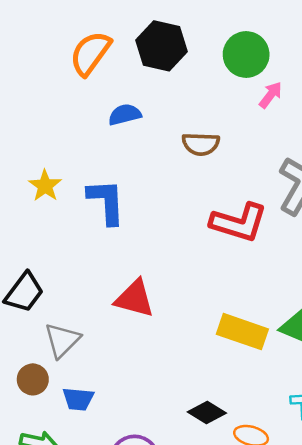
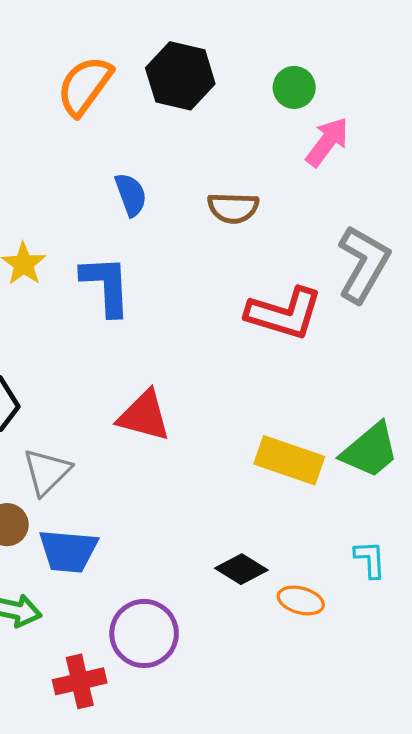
green circle: (246, 54) -> (294, 87), size x0.7
pink arrow: (271, 95) -> (327, 142), size x1.4
blue semicircle: (125, 115) -> (131, 195), moved, turned 84
blue trapezoid: (78, 399) -> (68, 551), size x1.4

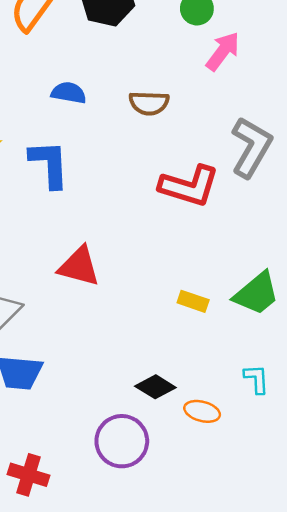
blue semicircle: (131, 195) -> (69, 93), turned -60
yellow rectangle: (289, 460) -> (193, 301), size x0.6
purple circle: (144, 633) -> (122, 441), moved
red cross: (80, 681) -> (29, 475), turned 30

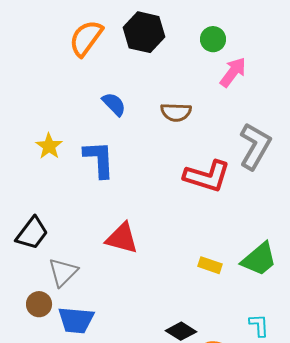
blue semicircle: (69, 93) -> (114, 104), turned 36

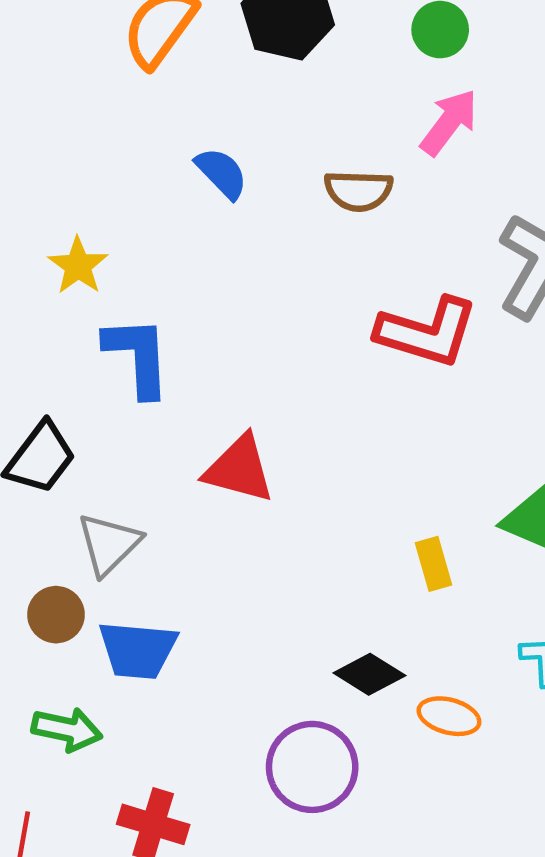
pink arrow: (233, 72) -> (449, 122), moved
blue L-shape: (99, 159) -> (138, 356), moved
yellow rectangle: (210, 265) -> (434, 564), moved, turned 55

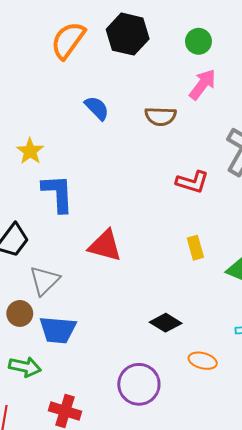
red L-shape: (427, 332) -> (192, 182), size x0.7
yellow rectangle: (434, 564) -> (195, 248), moved
black diamond: (369, 674) -> (166, 323), moved

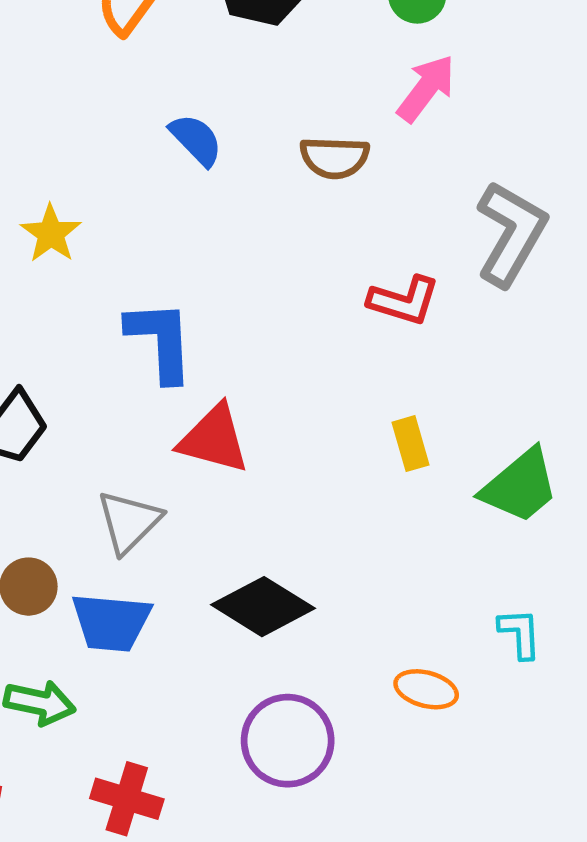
blue L-shape: (58, 193) -> (160, 341), moved
gray triangle: (44, 281) -> (129, 522), moved
black diamond: (166, 323) -> (263, 607), moved, size x1.4

